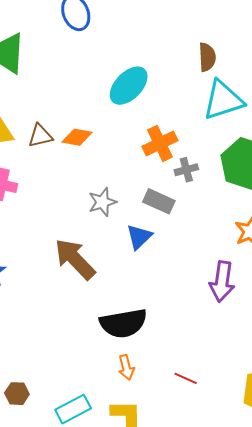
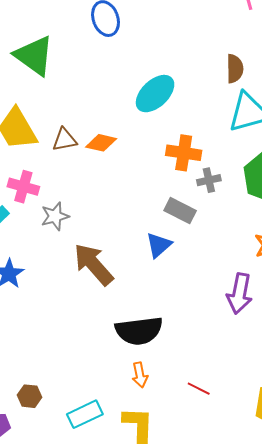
orange cross: (160, 143) -> (184, 153), turned 32
gray star: (102, 202) -> (55, 216), moved

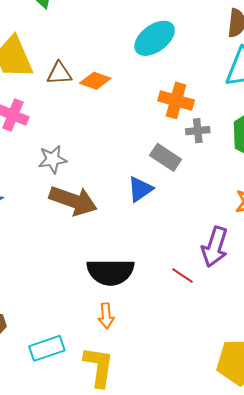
gray star: (55, 216) -> (53, 159), moved
brown arrow: (93, 264) -> (73, 201), turned 144
red line: (199, 389) -> (183, 276), moved

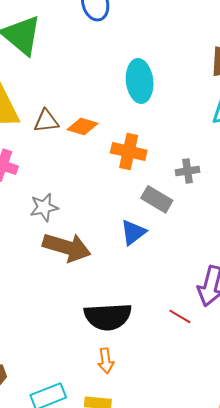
cyan ellipse: (155, 38) -> (140, 81), turned -57
orange cross: (176, 100) -> (129, 152), moved

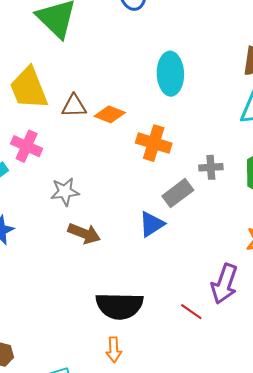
gray rectangle: (157, 199) -> (178, 193), turned -72
brown arrow: (67, 247) -> (84, 233), size x0.7

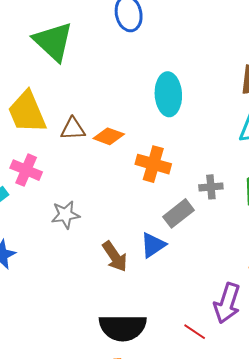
brown arrow: (84, 233) -> (115, 256), moved, turned 36

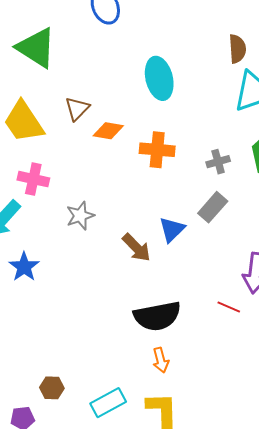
brown triangle: (73, 129) -> (77, 109), moved, turned -32
gray rectangle: (178, 213) -> (213, 207), moved

